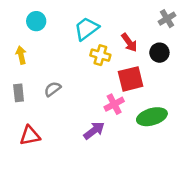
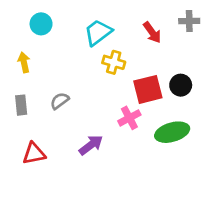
gray cross: (167, 19) -> (189, 21), turned 30
red arrow: (129, 42) -> (152, 32), moved
black circle: (159, 53) -> (181, 85), moved
purple arrow: (94, 131) -> (91, 145), moved

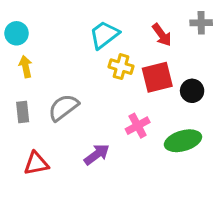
cyan circle: (41, 24) -> (17, 33), moved
red square: (148, 89) -> (157, 77), moved
gray semicircle: (60, 101) -> (63, 107), size x1.5

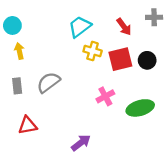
black circle: (192, 91) -> (147, 60), moved
purple arrow: (97, 154) -> (81, 143), moved

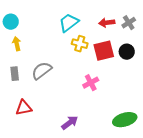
gray cross: (154, 17) -> (129, 23), moved, turned -32
red arrow: (124, 27) -> (107, 23), turned 119
green ellipse: (140, 108) -> (125, 120), moved

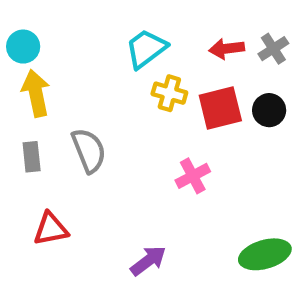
yellow arrow: (17, 44) -> (36, 93), size x1.5
gray semicircle: (42, 71) -> (89, 150), turned 105

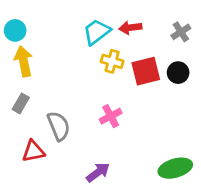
red arrow: (227, 49) -> (130, 28), moved
gray semicircle: (89, 150) -> (59, 126), moved
gray rectangle: (32, 157) -> (21, 103), turned 36
pink cross: (193, 176) -> (111, 116), moved

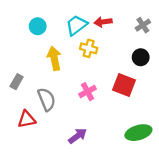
cyan circle: (15, 30) -> (38, 26), moved
yellow arrow: (24, 61) -> (54, 58), moved
red square: (146, 71) -> (124, 85), moved, turned 35

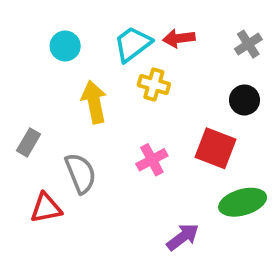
green ellipse: (138, 133) -> (243, 202), moved
purple arrow: (78, 136) -> (183, 237), moved

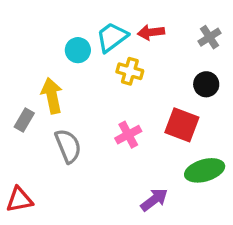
cyan circle: (65, 46) -> (78, 50), moved
yellow arrow: (94, 102) -> (52, 96), moved
red triangle: (46, 208) -> (19, 200), moved

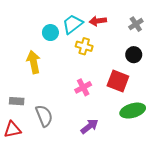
gray rectangle: (24, 120) -> (17, 101), moved, turned 64
gray semicircle: (68, 146) -> (44, 116), moved
purple arrow: (154, 200) -> (89, 126), moved

